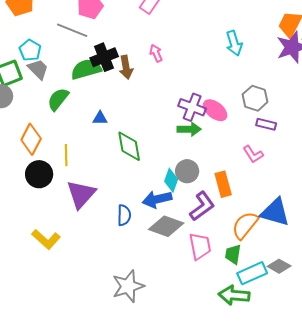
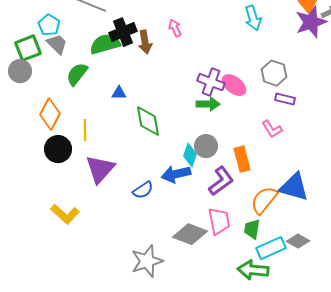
blue semicircle: (124, 215) -> (143, 190), turned 55
gray diamond: (166, 226) -> (190, 234), moved

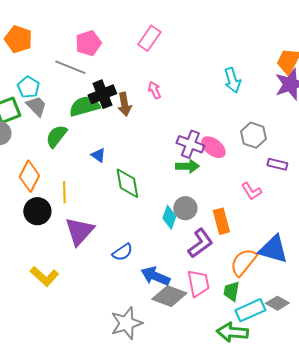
blue triangle: (119, 93) -> (98, 155), turned 35
purple rectangle: (285, 99) -> (277, 164), moved
blue arrow: (176, 174) -> (155, 276), moved, turned 36

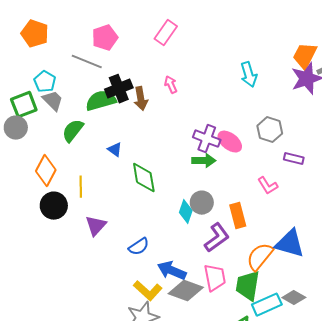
purple triangle: (79, 231) -> (96, 226), size x0.7
yellow L-shape: (44, 276) -> (148, 291), moved
green trapezoid: (231, 291) -> (248, 286), size x1.5

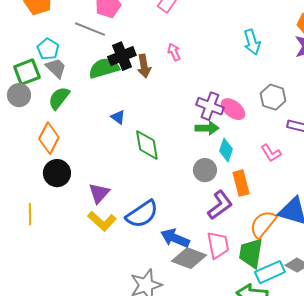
green semicircle: (73, 131) -> (59, 98), moved
yellow line: (81, 187) -> (30, 214), moved
cyan diamond: (186, 212) -> (226, 150), moved
blue semicircle: (139, 247) -> (142, 214), size x1.6
yellow L-shape: (148, 291) -> (102, 221), moved

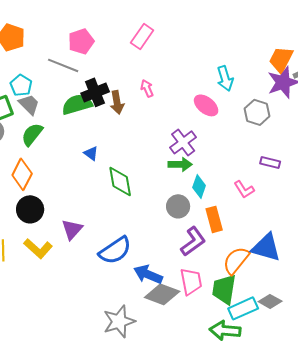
gray hexagon: (273, 97) -> (257, 112), moved
purple cross: (210, 106) -> (183, 142), turned 32
pink ellipse: (233, 109) -> (206, 105), moved
yellow L-shape: (102, 221) -> (38, 248), moved

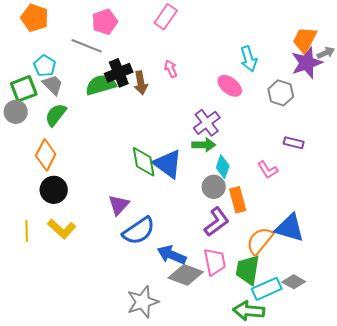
blue triangle: (91, 153) -> (168, 164), moved, size x2.0
gray circle: (178, 206) -> (214, 187), moved
purple triangle: (72, 229) -> (119, 205), moved

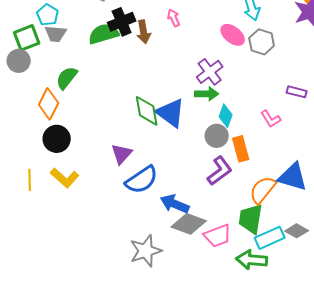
gray trapezoid: (53, 85) -> (56, 34), turned 140
gray hexagon: (281, 93) -> (262, 42), moved
green semicircle: (56, 115) -> (67, 78), moved
pink trapezoid: (215, 262) -> (218, 236), moved, turned 80

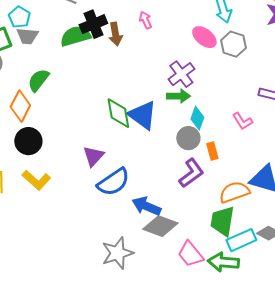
orange rectangle: (241, 149) -> (212, 151), size x0.7
orange semicircle: (263, 190) -> (234, 192), turned 32
pink trapezoid: (218, 236) -> (190, 254), moved, turned 72

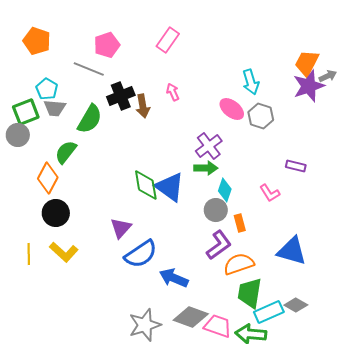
green semicircle: (75, 36) -> (90, 119), moved, turned 136
orange semicircle: (234, 192) -> (239, 264), moved
gray diamond: (160, 226) -> (191, 317), moved
pink trapezoid: (190, 254) -> (218, 326), turned 148

